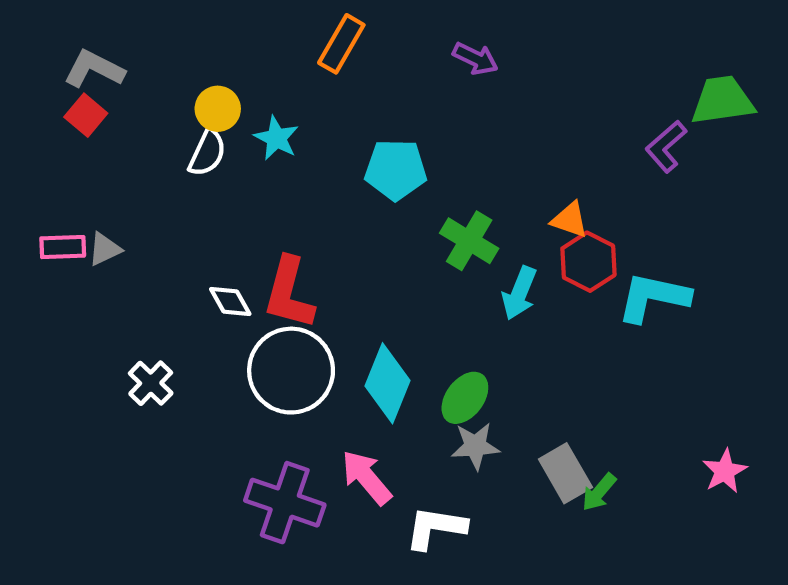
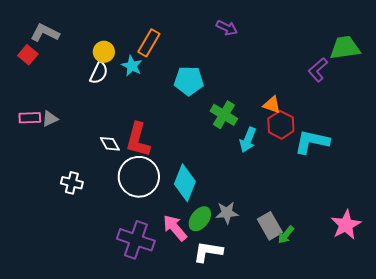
orange rectangle: (341, 44) -> (149, 43), moved
red square: (86, 115) -> (28, 55), moved
white cross: (151, 383) -> (72, 183), turned -30
green ellipse: (465, 398) -> (200, 219), moved
pink star: (725, 471) -> (346, 225), size x1.4

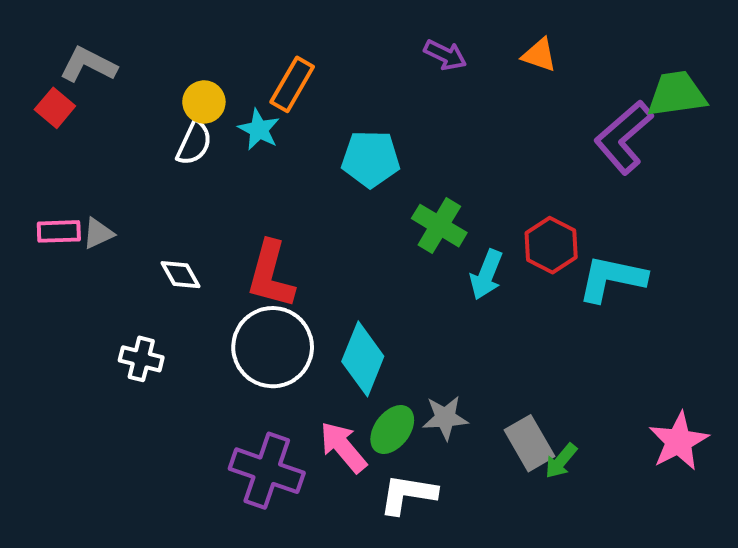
purple L-shape: (318, 70) -> (624, 137), size x1.5
orange triangle: (272, 105) -> (539, 55), moved
white diamond: (110, 144) -> (180, 275), moved

